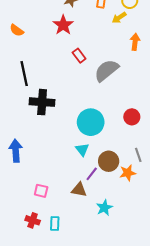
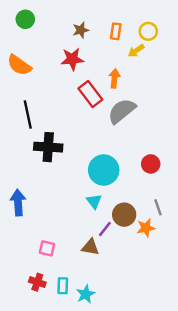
red star: (63, 25) -> (72, 59), turned 30
orange semicircle: (17, 30) -> (19, 65), size x1.5
orange arrow: (135, 42) -> (115, 78), moved
red rectangle: (79, 56) -> (90, 94), size x1.5
cyan star: (104, 208) -> (86, 294), moved

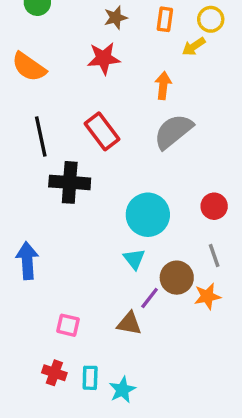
red rectangle: (90, 94) -> (102, 131), moved
gray line: (158, 207) -> (214, 255), moved

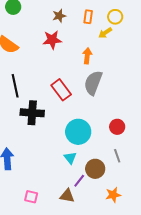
red rectangle: (102, 131) -> (61, 90), moved
gray semicircle: (173, 131) -> (93, 83), turned -30
orange star: (207, 296) -> (113, 195), moved

